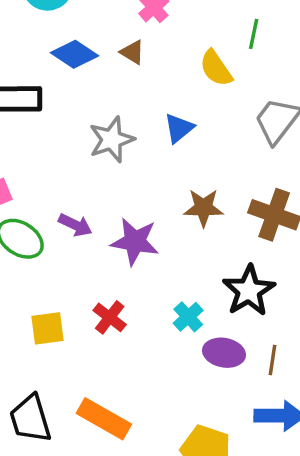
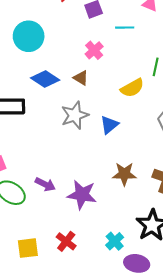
yellow semicircle: (216, 68) -> (132, 88), turned -85
gray star: (112, 140) -> (75, 115), moved

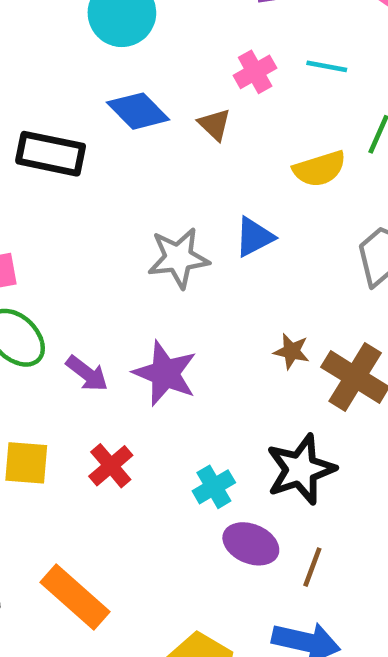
cyan line: (125, 28) -> (327, 66), moved
gray star: (75, 115) -> (178, 258), moved
brown star: (124, 174) -> (291, 351), moved, size x0.7
purple arrow: (45, 184) -> (87, 374), moved

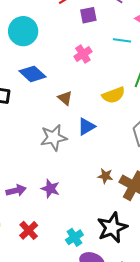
cyan line: (327, 66) -> (122, 40), moved
brown triangle: (215, 124) -> (65, 98), moved
purple star: (165, 373) -> (50, 189), size x0.7
purple arrow: (87, 374) -> (16, 190), turned -48

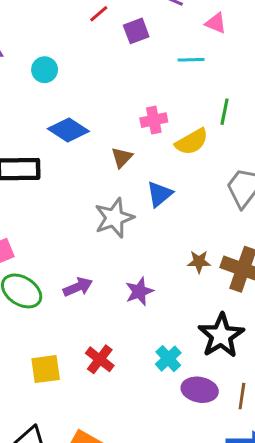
cyan circle: (23, 31) -> (45, 70), size x0.6
pink cross: (83, 54) -> (154, 120), moved, turned 30
brown triangle: (65, 98) -> (122, 158), turned 42
purple star: (50, 189) -> (139, 291), moved, turned -30
purple arrow: (16, 190) -> (78, 287), moved

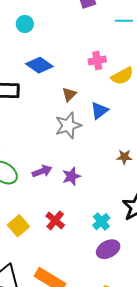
brown triangle: (122, 158) -> (69, 94), moved
purple star: (139, 291) -> (71, 176), moved
yellow square: (46, 369) -> (18, 226), turned -35
purple ellipse: (200, 390) -> (108, 249), moved, turned -40

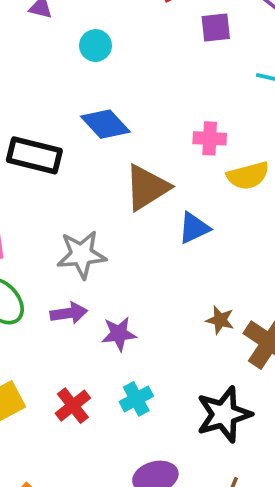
brown triangle: (69, 94) -> (147, 188), size x1.8
gray star: (68, 125) -> (82, 255), moved
cyan cross: (101, 222) -> (136, 399), moved

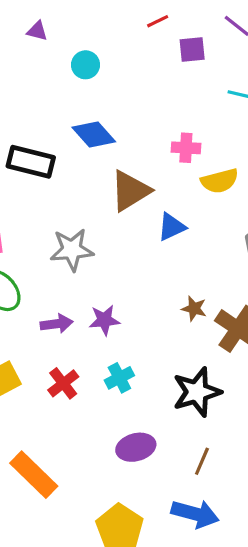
purple arrow: (69, 313) -> (57, 324), moved

